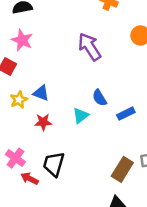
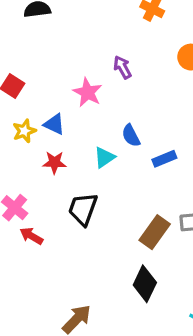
pink star: (22, 40) -> (88, 92), moved
purple arrow: (90, 47) -> (122, 67), size x0.6
black trapezoid: (54, 164) -> (83, 209), moved

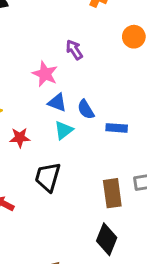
blue triangle: (54, 124) -> (57, 103), moved
blue rectangle: (164, 159) -> (117, 128), turned 30
brown rectangle: (155, 232) -> (112, 193), turned -40

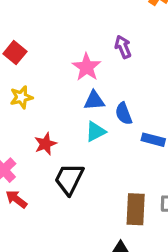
blue triangle: (57, 103) -> (94, 101), turned -36
red star: (20, 138) -> (45, 144), moved, turned -30

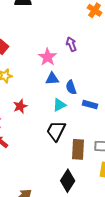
cyan triangle: (96, 132) -> (59, 105), moved
black trapezoid: (69, 179) -> (56, 131), moved

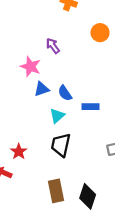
red star: (20, 106) -> (19, 152), moved
brown rectangle: (78, 149) -> (56, 191), moved

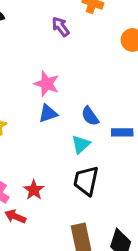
purple arrow: (53, 46) -> (61, 27), moved
blue triangle: (42, 89) -> (48, 113), moved

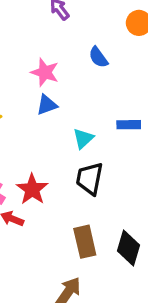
blue semicircle: (90, 116) -> (98, 57), moved
red star: (34, 190) -> (32, 189), size x1.4

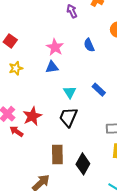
blue rectangle: (129, 125) -> (99, 90), turned 32
cyan triangle: (83, 138) -> (70, 92), turned -32

